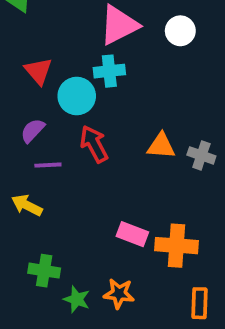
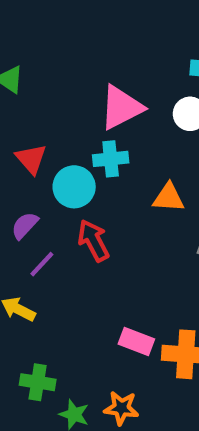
orange triangle: (161, 146) -> (169, 198), moved
purple line: (48, 165) -> (42, 264), turned -44

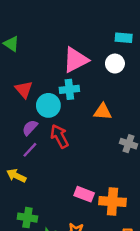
purple semicircle: (25, 225) -> (30, 128), moved

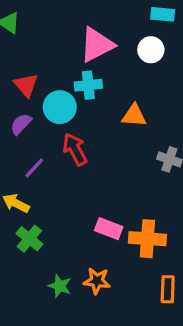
purple semicircle: (30, 128) -> (21, 124), moved
green cross: (27, 218) -> (29, 239), moved, turned 30

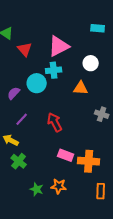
white circle: (151, 50) -> (91, 63), moved
red triangle: (26, 85) -> (25, 49), moved
red arrow: (75, 149) -> (55, 122), moved

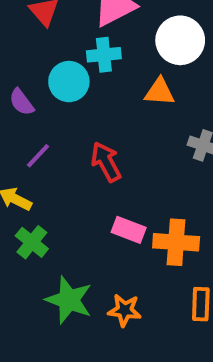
white circle: (91, 63) -> (180, 40), size x1.5
purple semicircle: (14, 93) -> (22, 102), turned -80
orange star: (59, 186) -> (125, 310), moved
green star: (37, 189) -> (69, 300), size x1.6

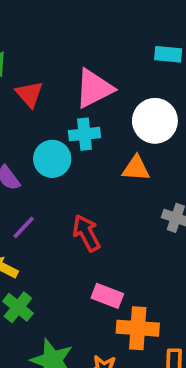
orange cross: (176, 242) -> (138, 328), moved

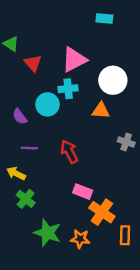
cyan rectangle: (168, 54) -> (104, 18), moved
purple line: (24, 227) -> (29, 148), turned 49
orange cross: (138, 328) -> (102, 212), turned 30

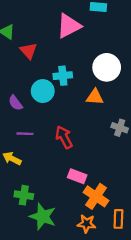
pink triangle: (74, 60) -> (69, 26), moved
green cross: (26, 199) -> (24, 195), moved, turned -30
orange star: (80, 239) -> (87, 224), moved

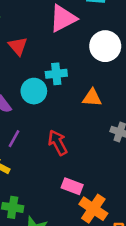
white circle: (107, 67) -> (105, 46), moved
purple line: (25, 134) -> (14, 139), turned -63

